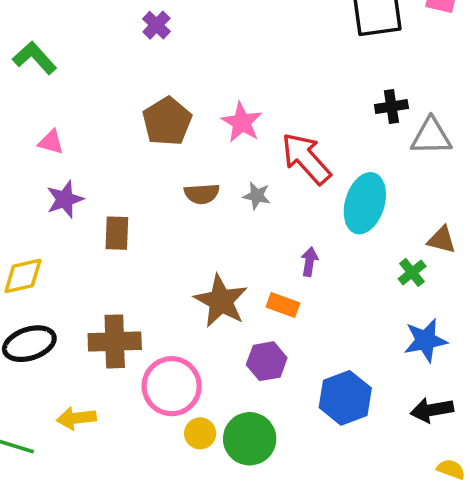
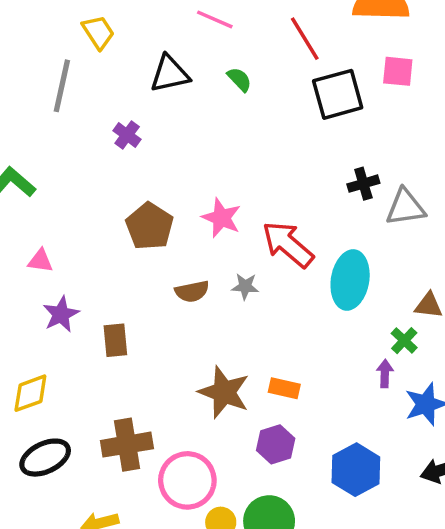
purple arrow: (309, 262) -> (385, 374), moved

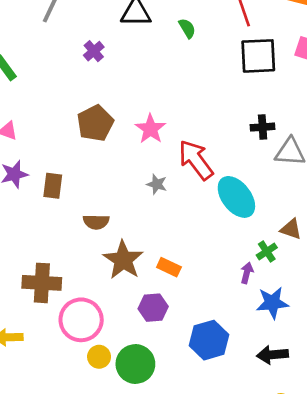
cyan ellipse: (350, 280) -> (236, 197), turned -60
brown semicircle: (192, 291) -> (96, 222), moved
brown rectangle: (115, 340) -> (53, 186), moved

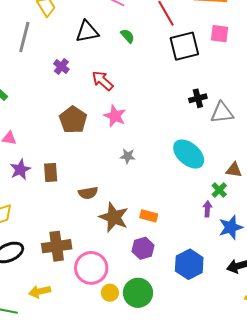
red arrow: (196, 160) -> (102, 81), moved, size x0.7

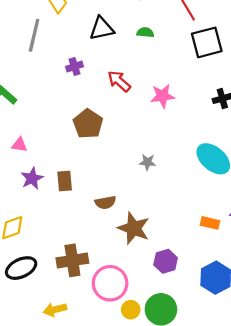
green semicircle: (127, 36) -> (145, 32), turned -42
purple cross: (61, 66) -> (75, 67), turned 35
pink star: (115, 116) -> (163, 96), moved, turned -30
orange rectangle: (149, 216) -> (210, 223), moved

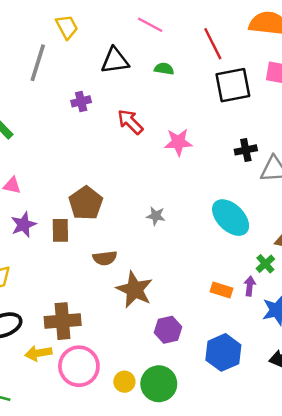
brown pentagon: (88, 124) -> (86, 203), moved
pink circle: (110, 283) -> (79, 366), moved
yellow arrow: (55, 310) -> (38, 353), moved

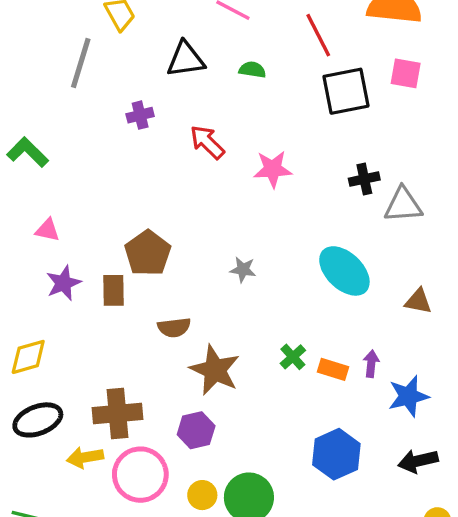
green cross: (265, 264) -> (293, 357), moved
purple hexagon: (168, 330) -> (196, 430), moved

